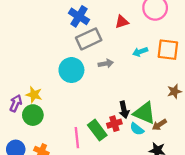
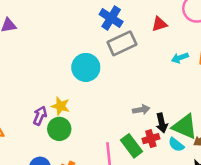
gray arrow: (106, 64) -> (141, 110), moved
cyan circle: (71, 70) -> (86, 67), moved

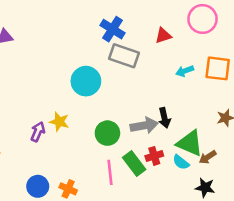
gray rectangle: (122, 43) -> (124, 56), turned 44
gray arrow: (141, 110) -> (144, 125), size x1.5
black arrow: (162, 123) -> (164, 118), moved
green circle: (59, 129) -> (107, 133), moved

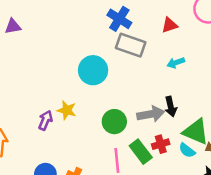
cyan arrow: (185, 71) -> (176, 63), moved

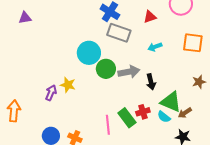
gray arrow: (151, 114) -> (129, 72), moved
green circle: (114, 122) -> (106, 69), moved

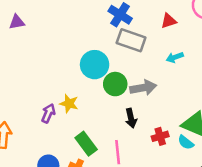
black arrow: (151, 82) -> (131, 118), moved
green rectangle: (127, 118) -> (86, 144), moved

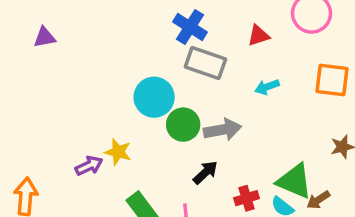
purple arrow: (48, 113) -> (89, 166), turned 42
black arrow: (131, 118) -> (205, 172), turned -120

